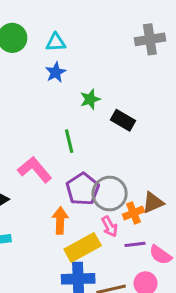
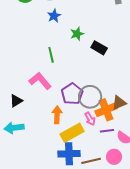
green line: (69, 141) -> (51, 55), moved
orange cross: (133, 213) -> (106, 110), size x1.5

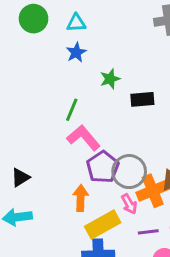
black rectangle: (99, 48) -> (142, 99), turned -35
green line: (51, 55) -> (72, 110), turned 35
pink L-shape: (40, 81) -> (84, 138), moved
purple line: (107, 131) -> (148, 232), moved

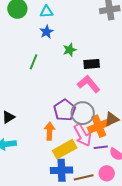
green line: (72, 110) -> (33, 62), moved
pink L-shape: (84, 138) -> (89, 84), moved
pink arrow: (129, 204) -> (83, 135), size x1.6
purple line: (148, 232) -> (101, 147), moved

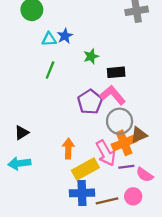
cyan triangle: (47, 12) -> (49, 39), moved
purple pentagon: (65, 110) -> (90, 102), moved
gray circle: (83, 113) -> (120, 121), moved

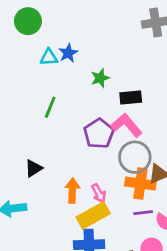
green line: (50, 70) -> (50, 107), moved
black triangle: (22, 133) -> (34, 168), moved
orange cross: (124, 143) -> (140, 184), turned 30
pink arrow: (106, 153) -> (99, 193), moved, size x0.6

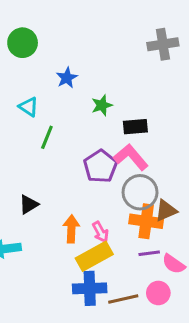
cyan triangle: (49, 57) -> (29, 107), moved, turned 36

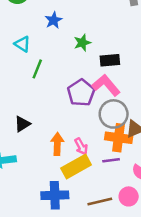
purple line: (149, 253) -> (111, 160), moved
blue cross: (90, 288) -> (55, 195), moved

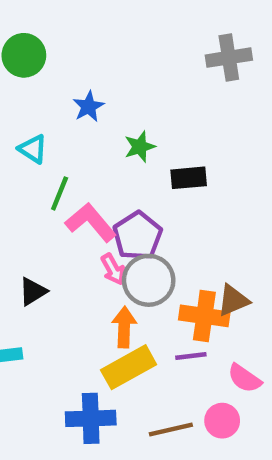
pink L-shape: (106, 85) -> (91, 222), moved
gray circle: (114, 114) -> (149, 280), moved
orange arrow: (57, 144) -> (124, 327), moved
pink arrow: (81, 146) -> (113, 269), moved

